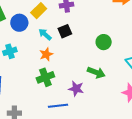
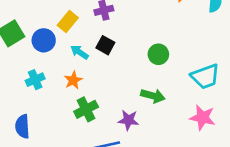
black square: (65, 31) -> (105, 45), turned -32
orange star: (46, 54) -> (73, 80), moved

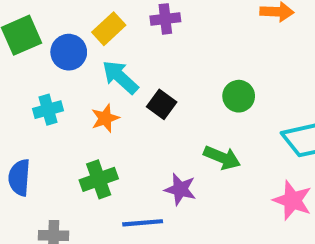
black square: (105, 45) -> (162, 104), moved
cyan arrow: (79, 52) -> (120, 77), size x1.4
green cross: (86, 109) -> (99, 179), moved

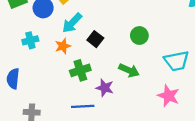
cyan arrow: (120, 77) -> (72, 23), turned -90
green cross: (99, 179) -> (80, 70), moved

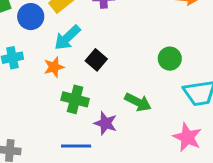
green circle: (139, 36) -> (170, 59), moved
green cross: (80, 70) -> (75, 99), turned 30

